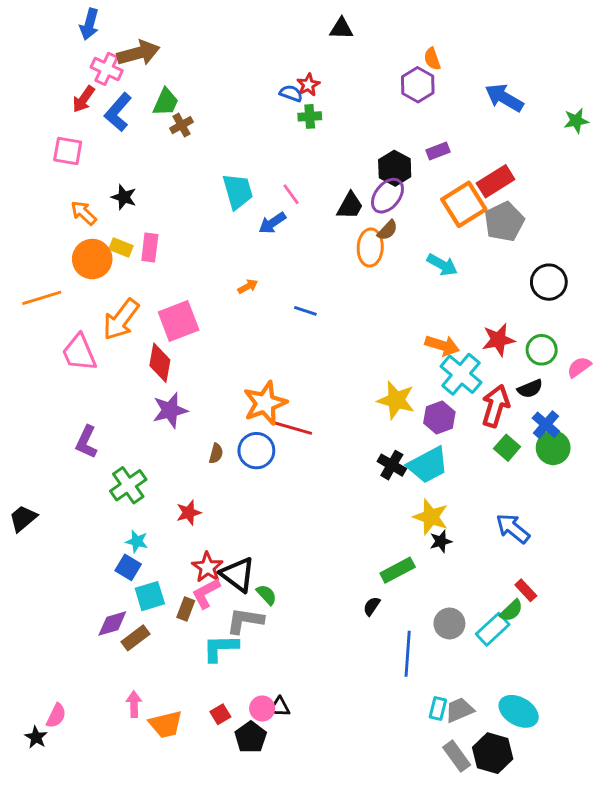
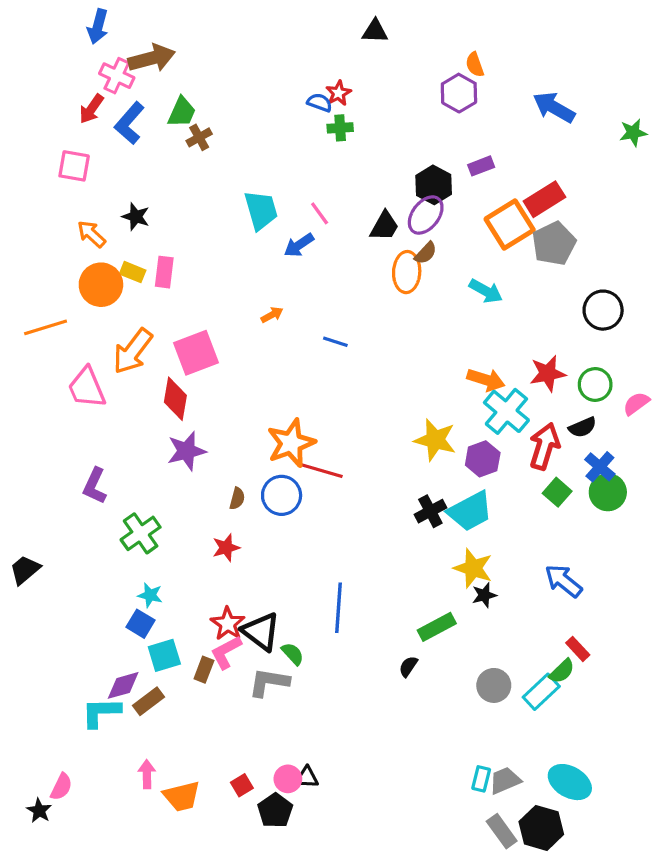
black cross: (392, 465) -> (430, 511), turned 32
red star: (189, 513) -> (226, 548), moved
cyan L-shape: (220, 648) -> (101, 712), moved
blue line: (408, 654) -> (339, 608), moved

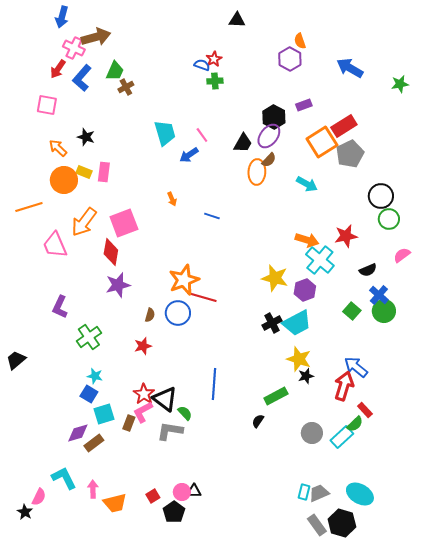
orange arrow: (272, 315) -> (172, 199), turned 96
green circle: (595, 384) -> (389, 219), moved
red arrow: (544, 446) -> (344, 386), moved
cyan L-shape: (101, 712) -> (64, 478), moved, turned 64

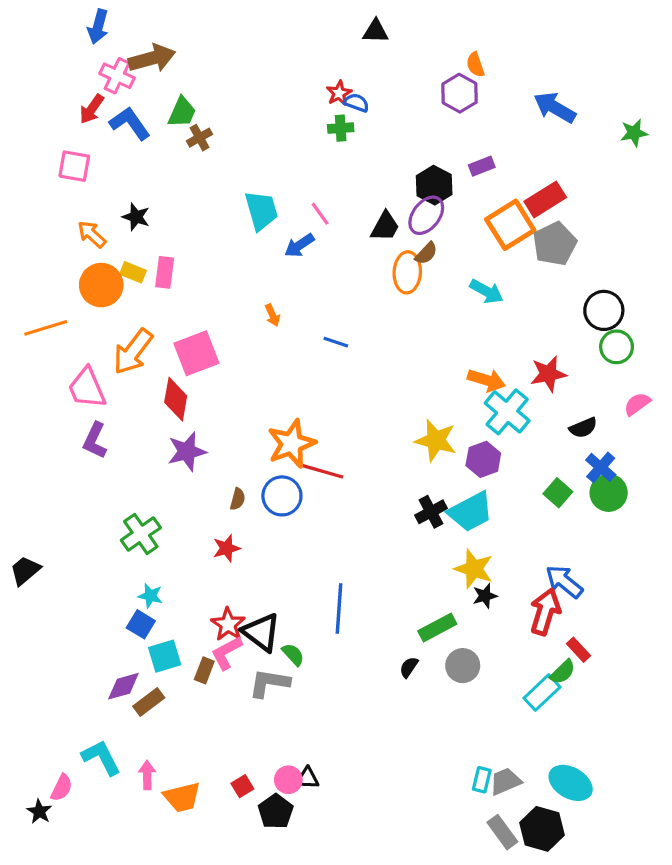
blue semicircle: (202, 65) -> (356, 103), moved
blue L-shape: (82, 78) -> (130, 123), turned 104
purple L-shape: (60, 307) -> (95, 440), moved
gray circle: (312, 433) -> (463, 666), moved

